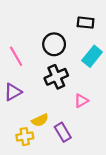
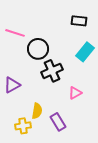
black circle: (54, 44) -> (38, 49), moved
pink line: (16, 56) -> (15, 33), moved, turned -42
yellow semicircle: (40, 120) -> (37, 111), turned -56

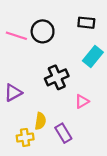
black circle: (38, 49) -> (43, 31), moved

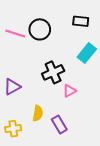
pink triangle: (82, 101) -> (69, 91), moved
yellow cross: (25, 137) -> (13, 129), moved

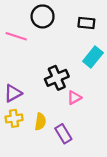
black circle: (40, 29) -> (43, 16), moved
yellow cross: (13, 129) -> (14, 118), moved

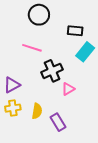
black rectangle: (86, 23) -> (75, 31), moved
pink line: (16, 36) -> (32, 48), moved

